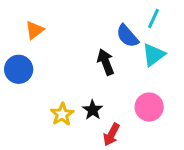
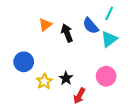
orange triangle: (35, 30) -> (45, 25), moved
black arrow: (106, 62) -> (67, 33), moved
blue circle: (19, 69) -> (24, 62), moved

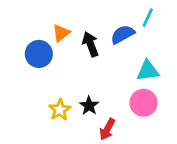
blue semicircle: (91, 26) -> (123, 34), turned 102
cyan triangle: (109, 39) -> (148, 71), moved, turned 30
blue circle: (24, 62) -> (39, 54), moved

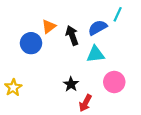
cyan triangle: (148, 71) -> (95, 54), moved
yellow star: (60, 110) -> (13, 88), moved

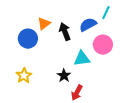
cyan triangle: (95, 54) -> (82, 59), moved
pink circle: (114, 82) -> (103, 45), moved
yellow star: (13, 88) -> (24, 76), moved

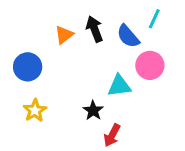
blue semicircle: (88, 25) -> (128, 36), turned -102
black arrow: (65, 32) -> (95, 29), moved
blue circle: (28, 39) -> (28, 67), moved

